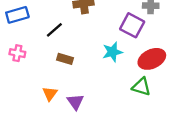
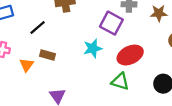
orange triangle: (50, 94) -> (27, 65), moved

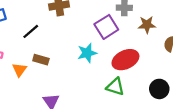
brown star: (159, 13) -> (147, 25), moved
purple square: (111, 23) -> (106, 27), turned 30

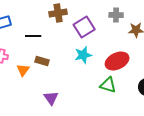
purple square: (106, 27) -> (84, 27), moved
black line: (31, 31) -> (33, 36), turned 42

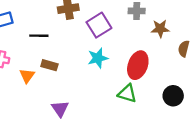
red ellipse: (117, 61) -> (138, 65), turned -45

